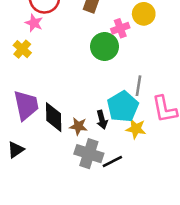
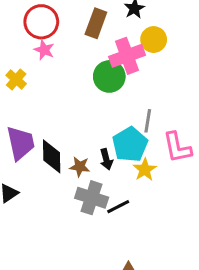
pink star: (34, 23) -> (44, 50), moved
pink cross: (120, 28) -> (127, 56), size x1.6
yellow star: (136, 129) -> (145, 170), turned 30

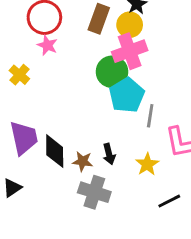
yellow circle: (154, 40) -> (130, 25), moved
cyan pentagon: (130, 144) -> (127, 95), moved
black line: (118, 207) -> (169, 201), moved

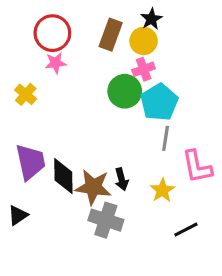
pink star: (47, 45) -> (56, 63), turned -30
pink cross: (130, 51) -> (144, 69), size x0.6
cyan pentagon: (127, 95) -> (159, 102), moved
brown star: (83, 161) -> (93, 187), size x1.6

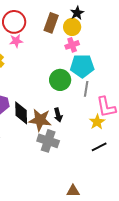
green circle: (125, 91) -> (60, 80), moved
cyan pentagon: (159, 102) -> (82, 66), turned 30
yellow star: (162, 190) -> (97, 122), moved

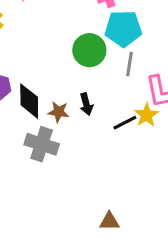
brown star: (40, 120) -> (59, 112), size x0.6
gray cross: (48, 141) -> (42, 144), moved
black line: (99, 147) -> (125, 123), moved

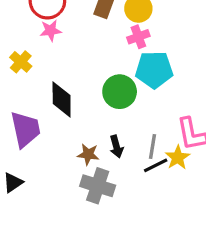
gray line: (129, 64) -> (153, 147), moved
black diamond: (29, 101) -> (62, 99), moved
gray cross: (42, 144) -> (98, 186), moved

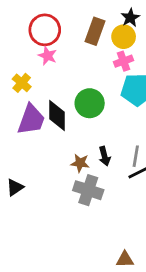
pink star: (51, 30) -> (47, 56), turned 30
green circle: (120, 92) -> (90, 103), moved
purple trapezoid: (25, 129) -> (31, 120), moved, turned 32

